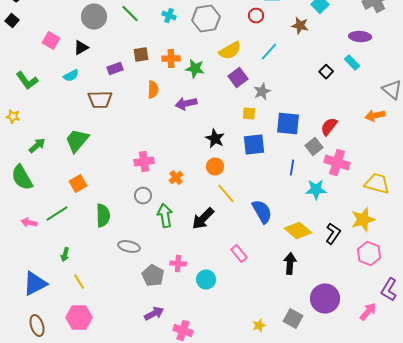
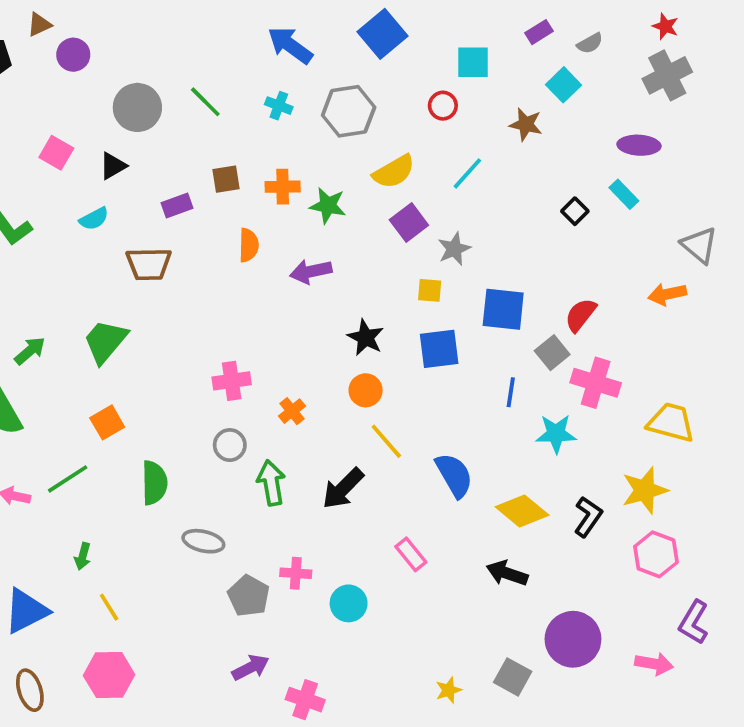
black arrow: (290, 264) -> (507, 573), turned -75
pink arrow: (368, 312) -> (654, 664), turned 60

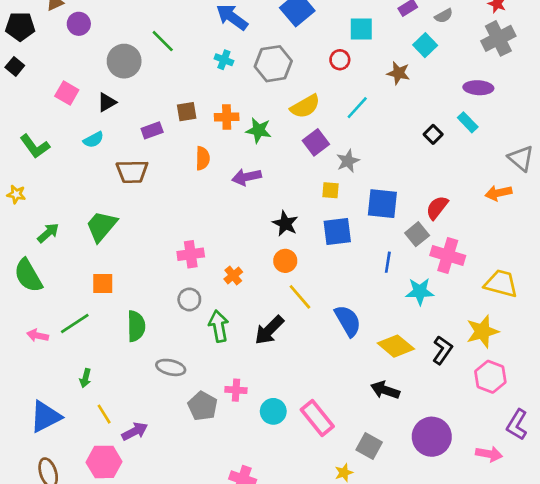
green line: (205, 102) -> (163, 41), moved
orange square: (107, 422) -> (103, 284), turned 30
pink rectangle: (411, 554) -> (317, 418), moved, size x1.5
purple arrow: (251, 668) -> (135, 431), moved
gray square: (513, 677) -> (369, 446), moved

